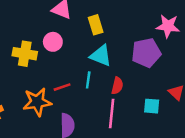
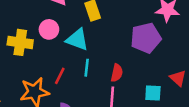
cyan triangle: (101, 56) -> (77, 39), moved
red line: (62, 87) -> (60, 76), turned -42

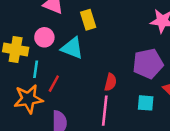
purple pentagon: (146, 38) -> (148, 64), moved
cyan line: (87, 68) -> (36, 69), moved

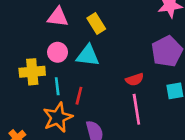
red semicircle: (110, 82) -> (135, 79), turned 72

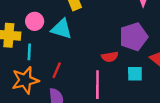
red semicircle: (135, 79) -> (110, 57), moved
red line: (79, 96) -> (57, 70), moved

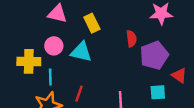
red semicircle: (110, 57) -> (131, 39), moved, turned -84

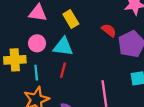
red semicircle: (131, 39) -> (109, 30), turned -40
red line: (79, 94) -> (63, 70), moved

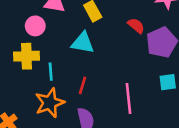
pink circle: (37, 43) -> (35, 26), moved
red line: (63, 70) -> (82, 85), moved

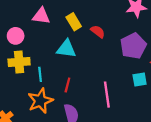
pink circle: (35, 26) -> (16, 36), moved
red semicircle: (136, 26) -> (98, 32), moved

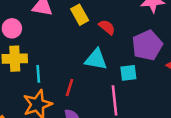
cyan triangle: (66, 49) -> (96, 59), moved
cyan square: (140, 79) -> (128, 73), moved

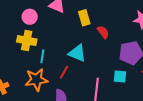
cyan triangle: (96, 59) -> (77, 53), moved
cyan square: (128, 73) -> (120, 76), moved

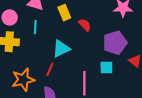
cyan triangle: (77, 53) -> (61, 49), turned -42
cyan line: (42, 56) -> (35, 27), moved

